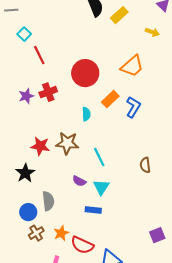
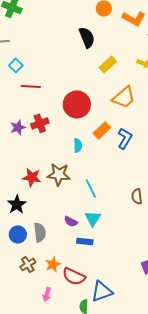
yellow rectangle: (119, 15) -> (108, 64), moved
red line: (39, 55) -> (31, 86), turned -60
purple semicircle: (79, 181) -> (71, 221), moved
blue circle: (28, 212) -> (18, 234), moved

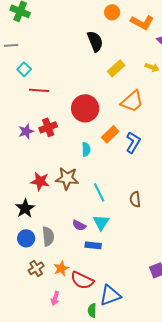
brown semicircle: (137, 196) -> (135, 199), moved

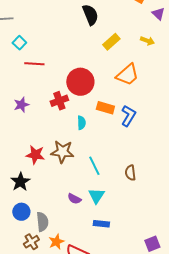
red cross: (48, 127) -> (59, 101), moved
orange rectangle: (110, 134) -> (105, 108), turned 60
gray semicircle: (48, 236) -> (42, 222), moved
blue rectangle: (93, 245) -> (101, 224), moved

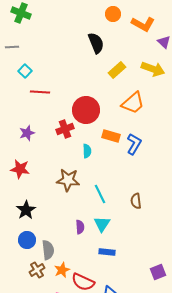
yellow arrow: (147, 41) -> (153, 69), size x1.6
red star: (35, 155) -> (20, 169), moved
purple semicircle: (74, 199) -> (80, 227), turned -120

